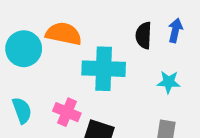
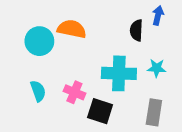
blue arrow: (175, 30) -> (158, 15), moved
cyan cross: (104, 69) -> (119, 73), moved

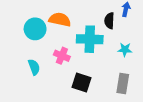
cyan cross: (119, 73) -> (90, 39), moved
pink cross: (74, 92) -> (62, 56), moved

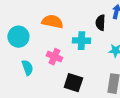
cyan circle: (35, 29) -> (18, 37), moved
cyan cross: (90, 39) -> (81, 41), size x0.7

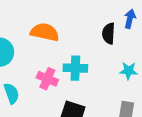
cyan cross: (81, 41) -> (75, 68), moved

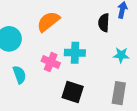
orange semicircle: (45, 32) -> (48, 22), turned -50

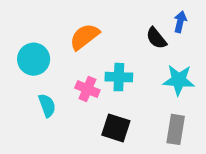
black semicircle: (104, 23) -> (156, 38), turned -42
cyan star: (121, 55) -> (179, 80), size x1.5

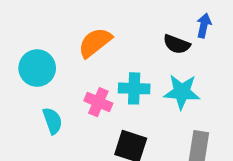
black semicircle: (156, 38) -> (177, 44), turned -30
cyan star: (179, 80) -> (182, 92), moved

